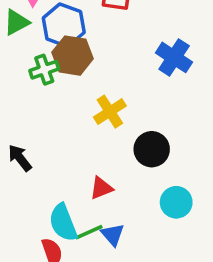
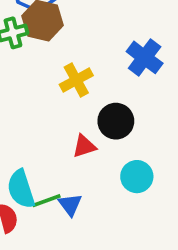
blue cross: (174, 57) -> (145, 57), moved
red triangle: (101, 188) -> (84, 146), moved

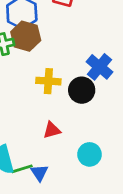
yellow cross: (76, 80) -> (48, 81), turned 30
black circle: (116, 121) -> (82, 90), moved

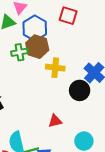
yellow cross: (48, 81) -> (55, 68), moved

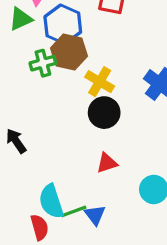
yellow cross: (55, 68) -> (100, 82), turned 30
black circle: (80, 90) -> (104, 113), moved

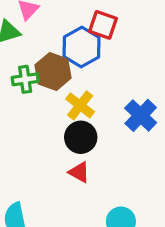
blue hexagon: (63, 24) -> (82, 47), moved
red triangle: (107, 163) -> (79, 172), moved, turned 40

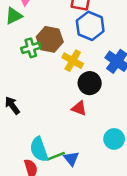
blue hexagon: (82, 47) -> (90, 26), moved
black circle: (81, 137) -> (90, 83), moved

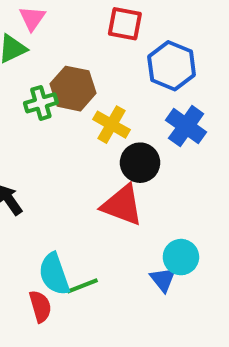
blue hexagon: (90, 26) -> (172, 66), moved
red triangle: (79, 108) -> (122, 205), size x1.6
blue triangle: (71, 159) -> (163, 279), moved

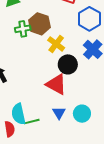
blue triangle: (163, 279) -> (59, 113), moved

